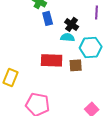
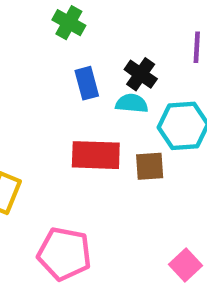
blue rectangle: (48, 18) -> (87, 83), moved

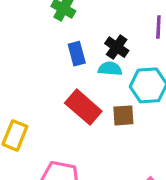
red rectangle: (96, 155) -> (83, 107), turned 39

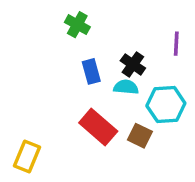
brown square: (123, 115) -> (140, 136), turned 30

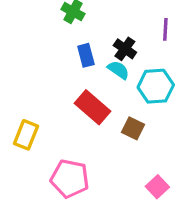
cyan semicircle: (126, 87) -> (118, 70), turned 30
brown square: (140, 136) -> (133, 128), moved

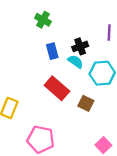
black cross: (125, 49) -> (80, 46), turned 35

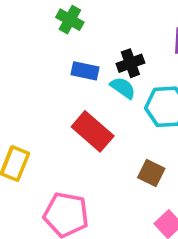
blue rectangle: (52, 51) -> (85, 71), turned -63
brown square: (86, 103) -> (151, 173), moved

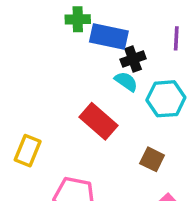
green cross: (70, 20) -> (78, 19), turned -30
blue rectangle: (85, 71) -> (109, 37), moved, size x1.5

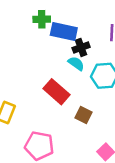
brown square: (152, 159) -> (84, 115), moved

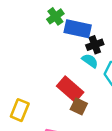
green cross: (42, 19) -> (55, 16), turned -35
brown square: (84, 115) -> (79, 106), moved

